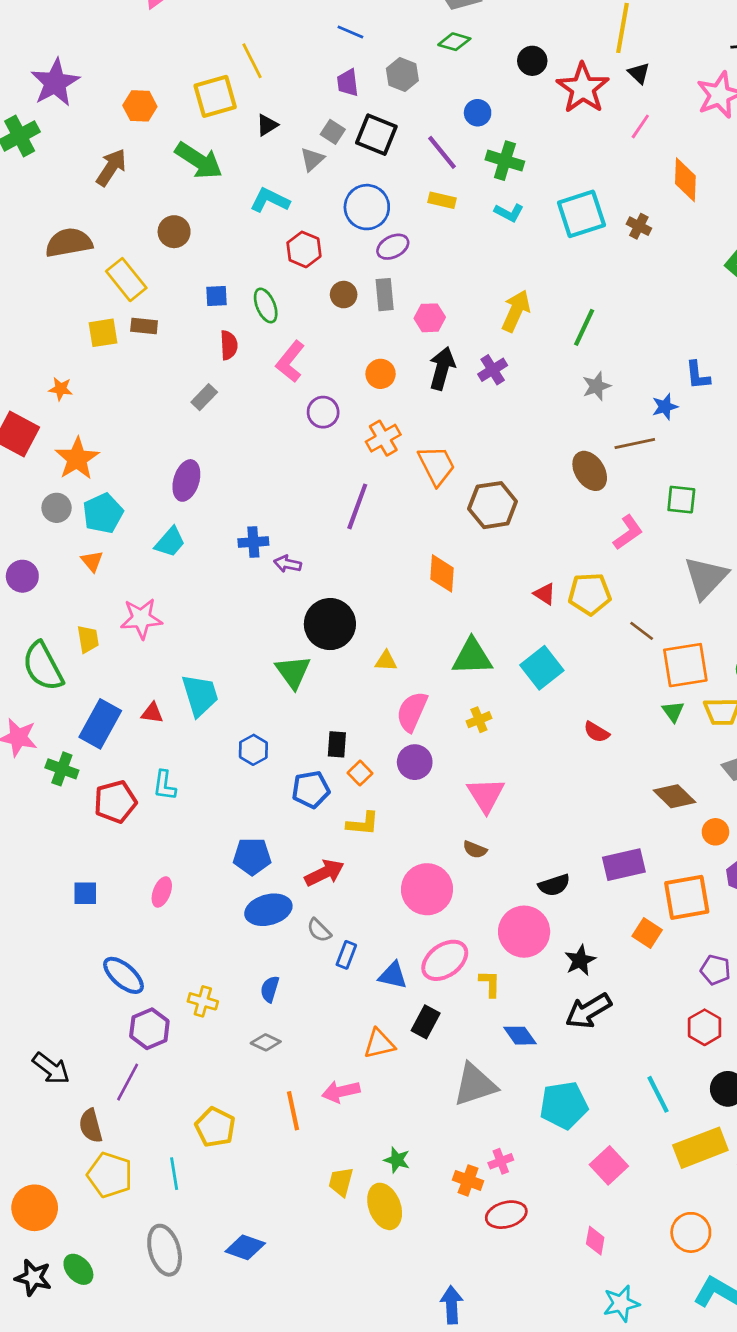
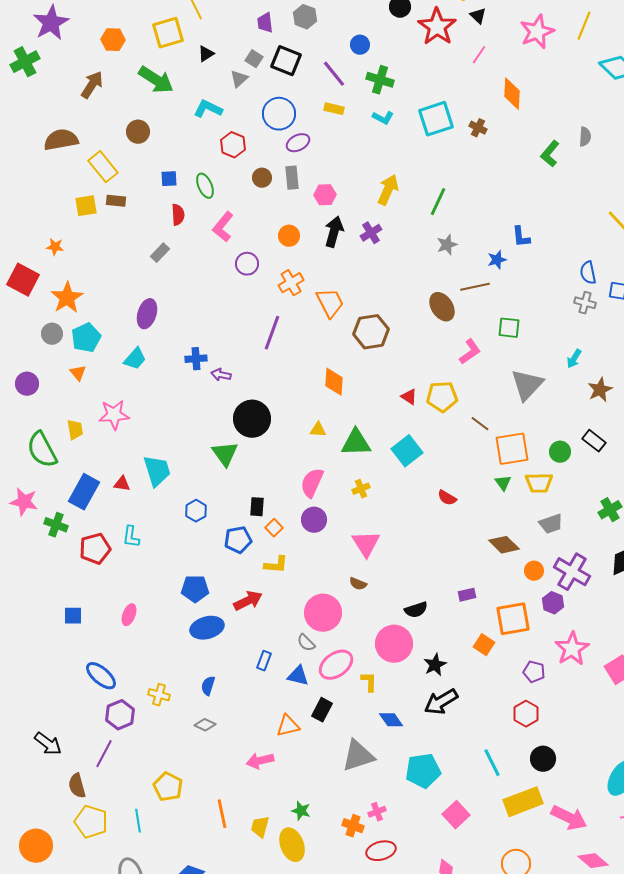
yellow triangle: (386, 661) -> (318, 430), moved
purple rectangle: (624, 865) -> (467, 595), size x0.6
gray semicircle: (319, 930) -> (306, 643), moved
orange line: (293, 1111) -> (222, 814), moved

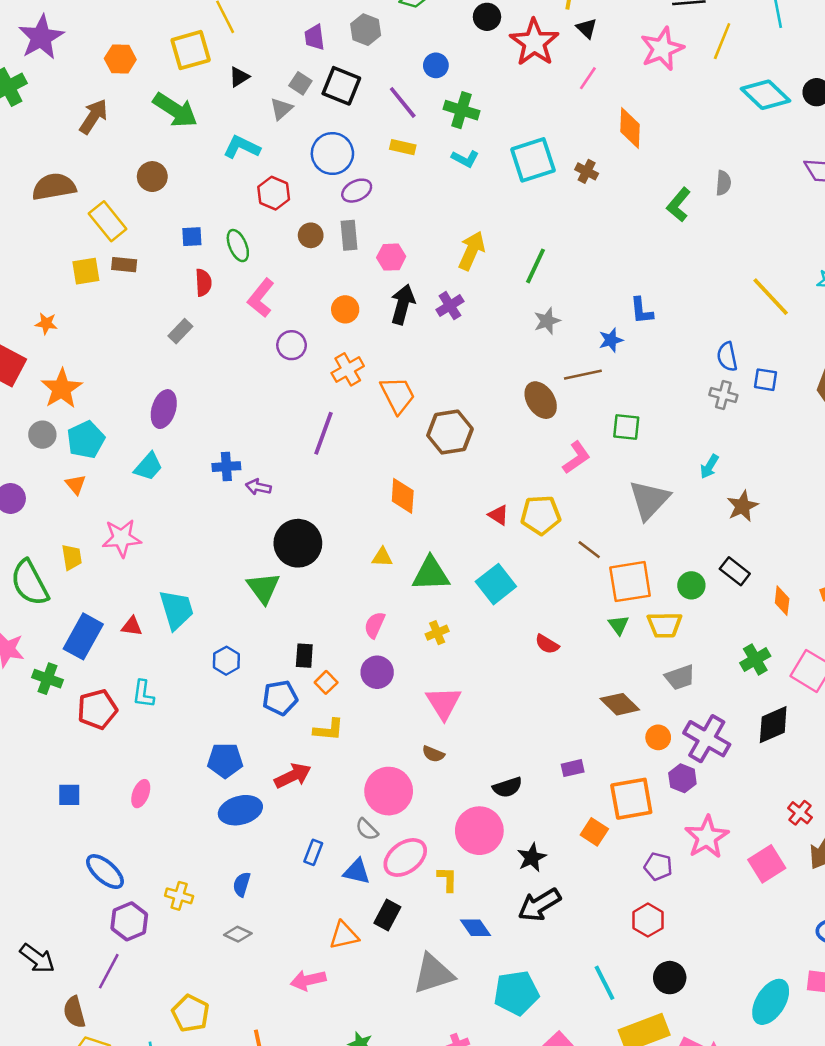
pink semicircle: (312, 483) -> (375, 625), size x0.7

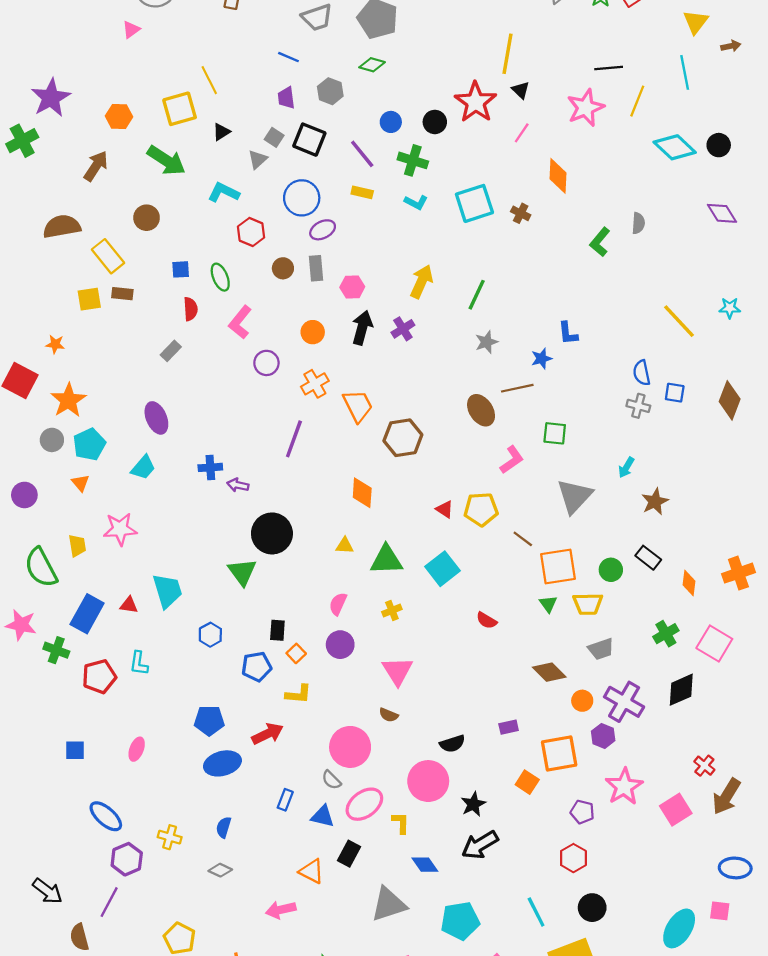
black circle: (487, 17) -> (435, 122), moved
purple ellipse: (164, 409) -> (156, 418), turned -40
orange triangle: (344, 935) -> (312, 871), turned 40

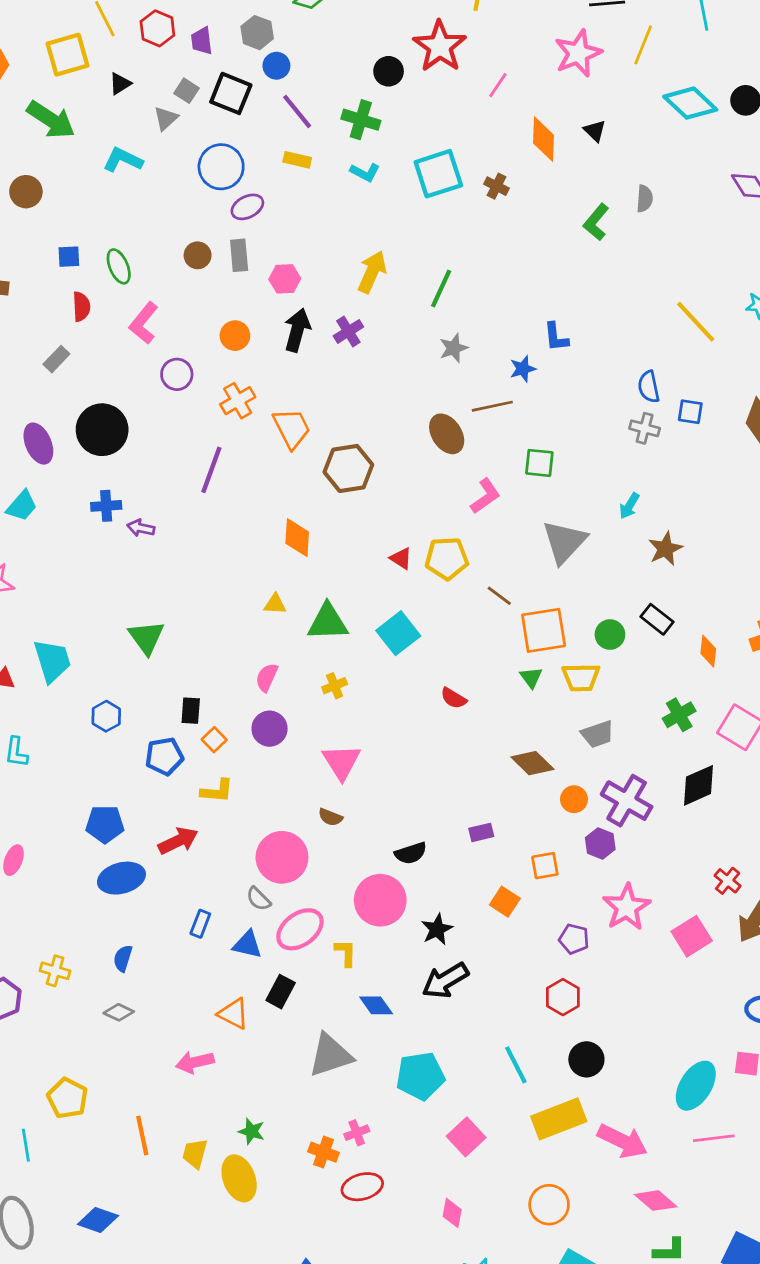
black triangle: (521, 90) -> (595, 131), moved
blue circle: (391, 122) -> (276, 66), moved
red hexagon: (251, 232) -> (157, 28), moved
black circle: (272, 533) -> (102, 430), moved
orange square: (559, 754) -> (545, 866), size x0.6

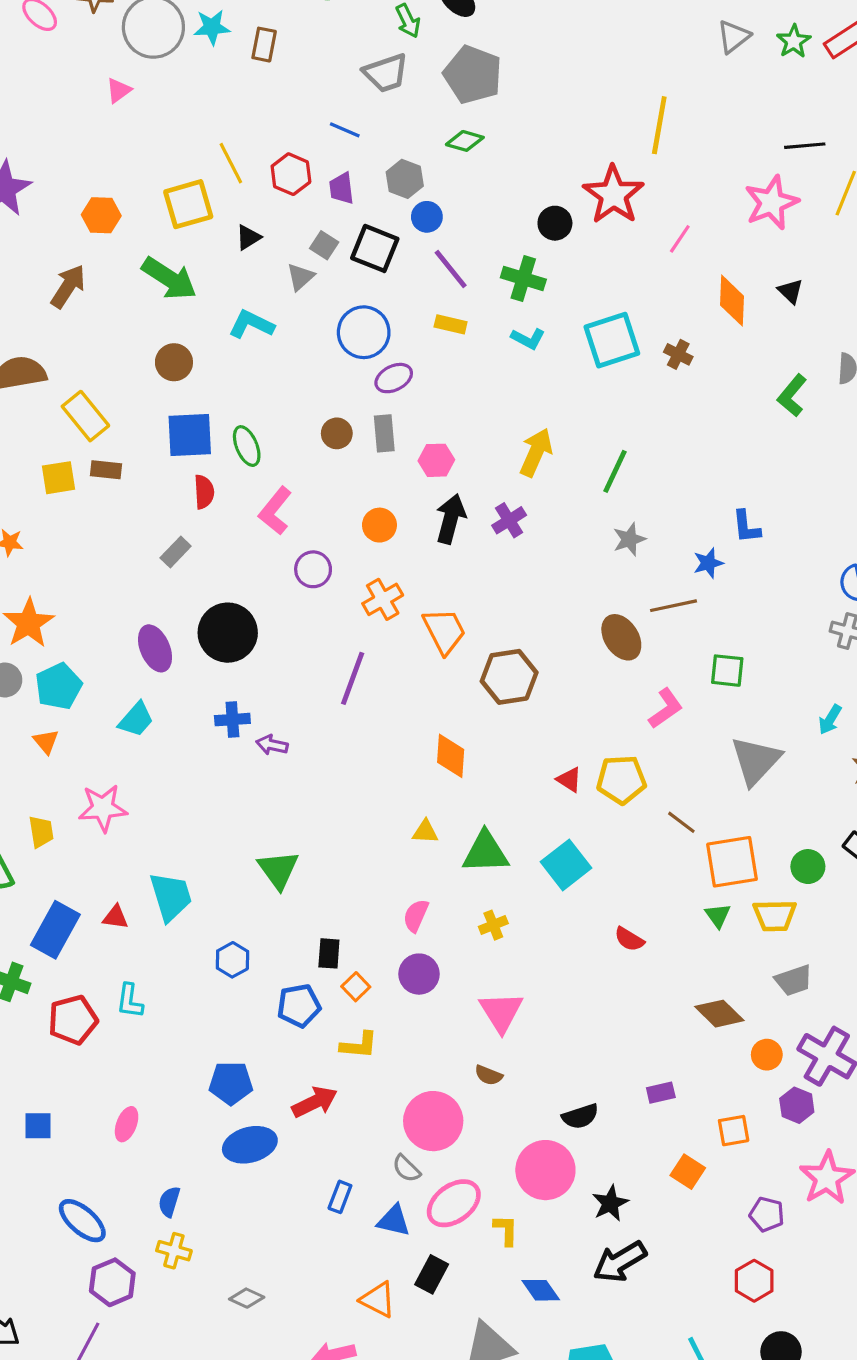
brown circle: (26, 192) -> (174, 362), moved
blue square: (69, 257) -> (190, 435), size x1.8
blue semicircle: (123, 958) -> (169, 1202), moved

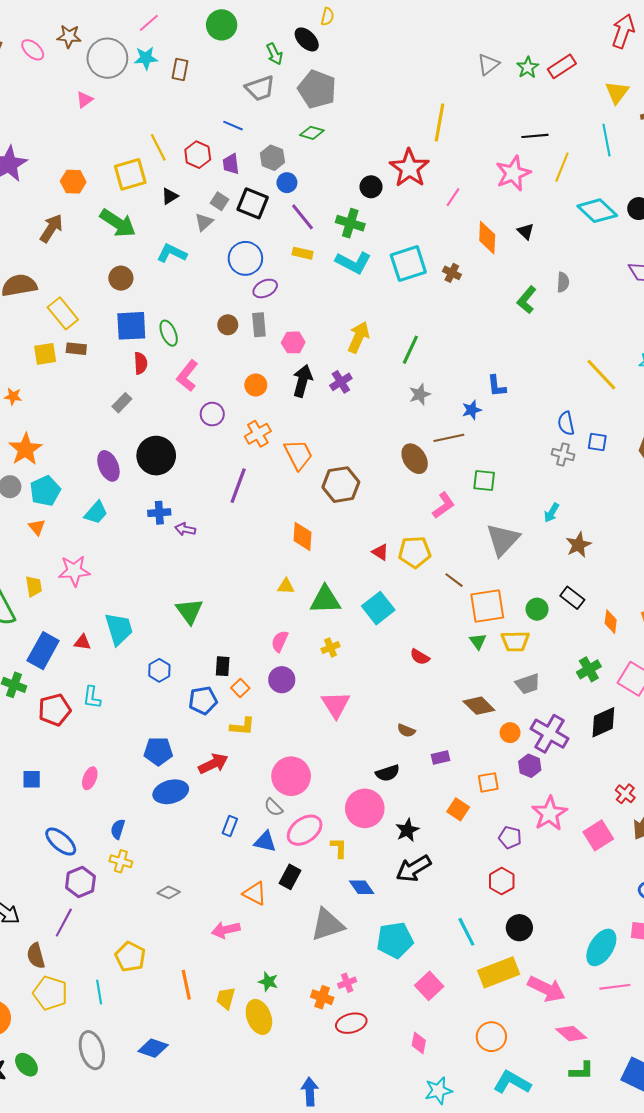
cyan L-shape: (528, 339) -> (353, 263), size x1.6
brown semicircle: (489, 1075) -> (406, 731), moved

